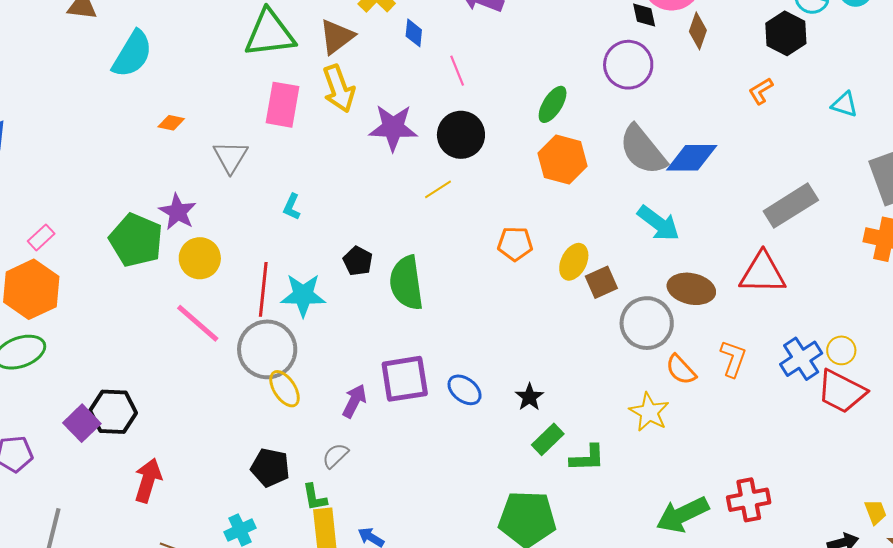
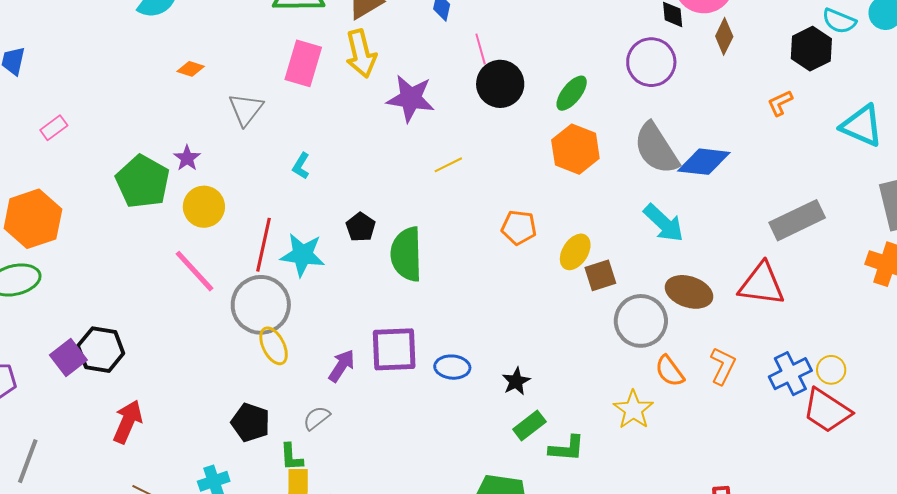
cyan triangle: (845, 104) -> (862, 126), size x1.6
black circle: (461, 135) -> (500, 84), moved
purple star: (178, 212) -> (187, 158), size x0.7
pink rectangle: (41, 237) -> (54, 128), moved
blue ellipse: (465, 390) -> (452, 367), turned -40

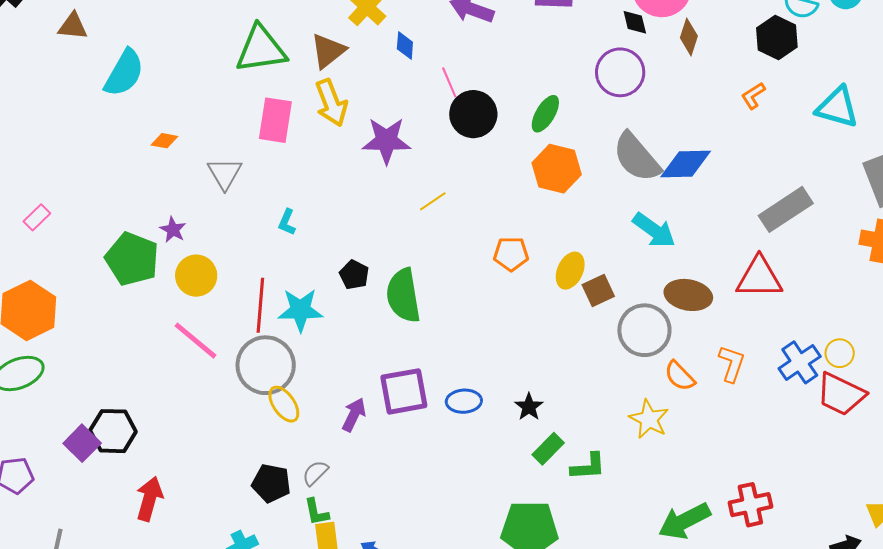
gray semicircle: (317, 418) -> (315, 473), moved

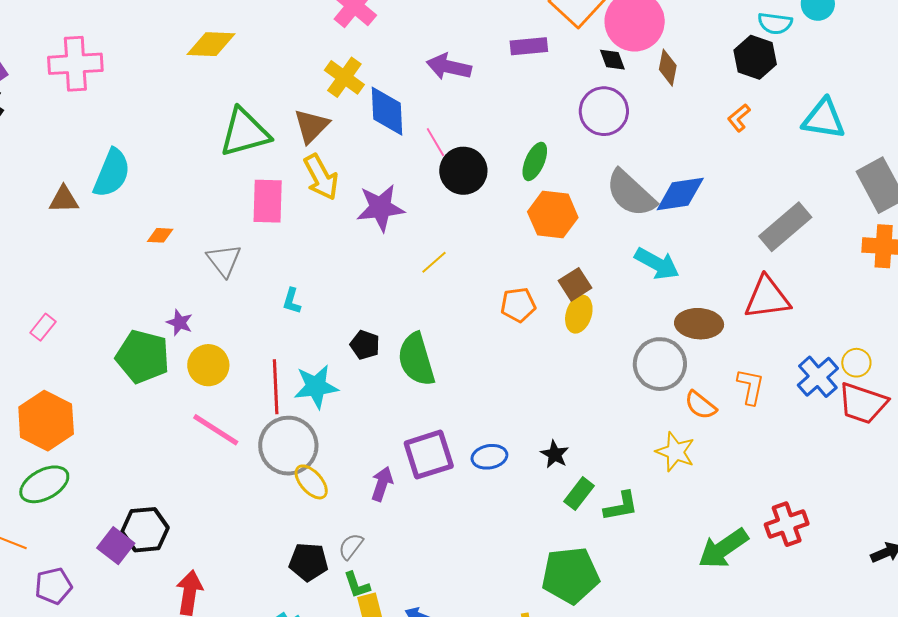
brown triangle: (73, 26) -> (64, 199), moved
blue diamond: (405, 45) -> (387, 111), size x1.8
brown square: (598, 290) -> (575, 284), moved

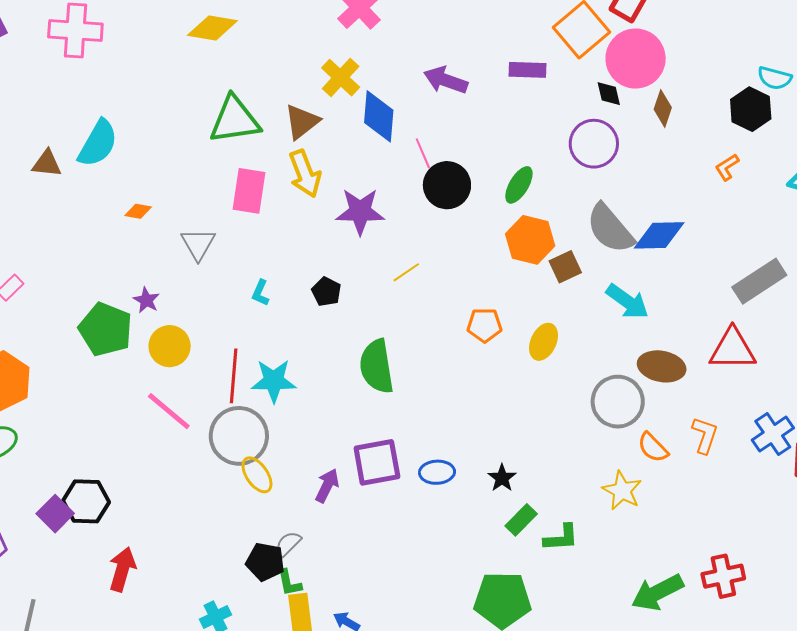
brown square: (575, 284) -> (565, 267), moved
black pentagon: (365, 345) -> (326, 292), moved
black pentagon: (308, 562) -> (265, 562), moved

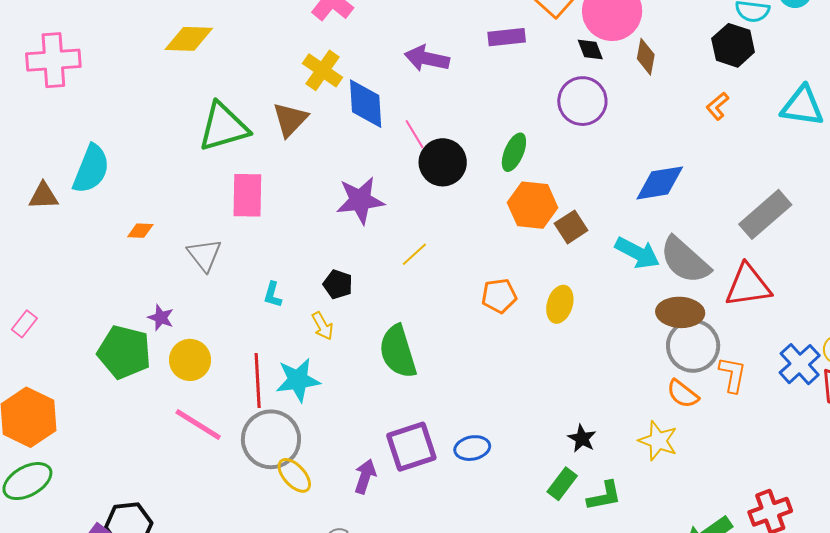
yellow arrow: (305, 174) -> (323, 326), moved, size x0.6
gray semicircle: (610, 229) -> (685, 260), moved
gray circle: (618, 402) -> (693, 346), moved
black star: (502, 478) -> (582, 438), moved

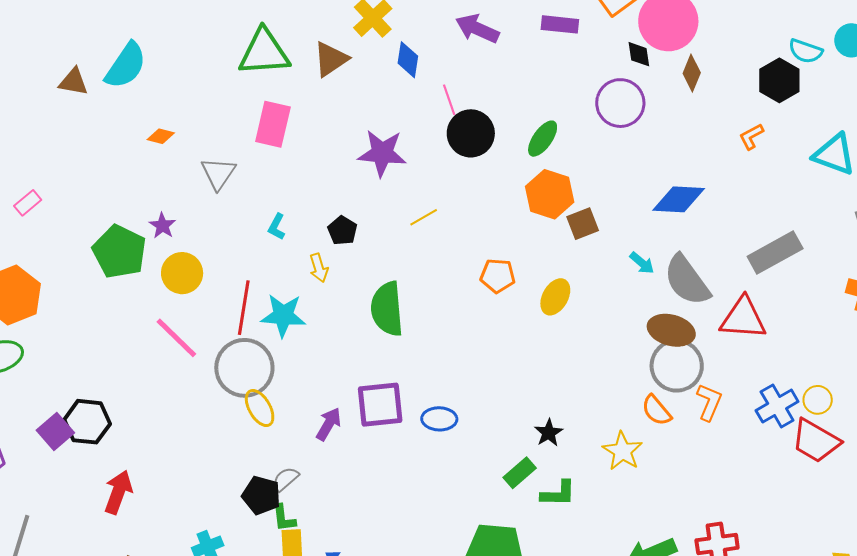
blue diamond: (366, 104) -> (408, 60), size x0.7
cyan arrow: (637, 253) -> (642, 263), size x0.6

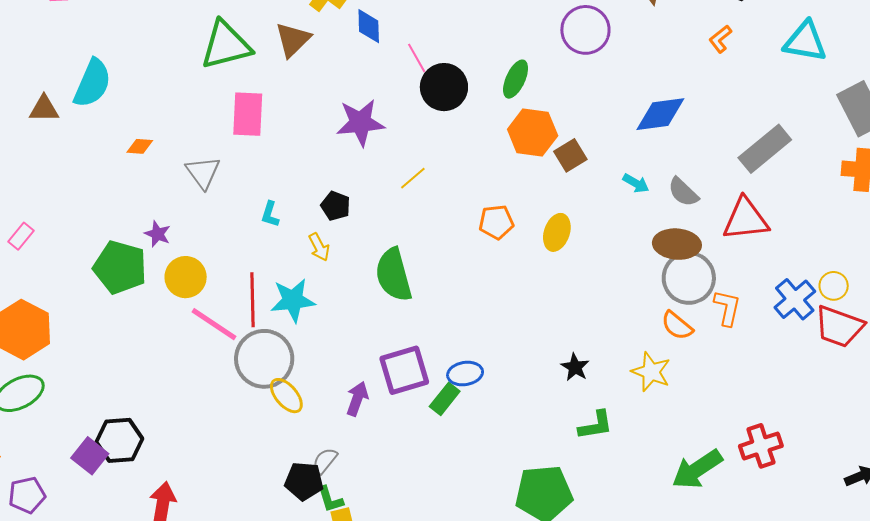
gray semicircle: (687, 280) -> (683, 192), size x0.6
pink line: (176, 338) -> (214, 324), moved
green rectangle: (520, 473) -> (445, 399), moved

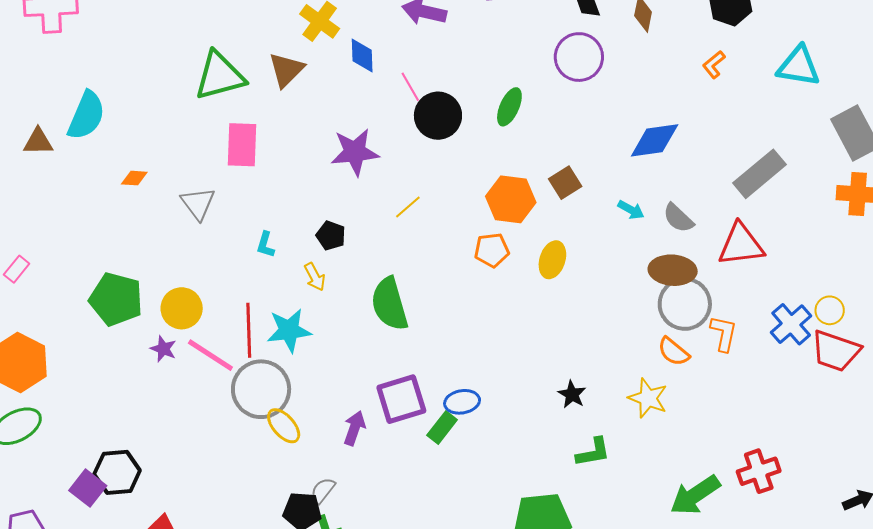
orange hexagon: (533, 132) -> (511, 199), moved
purple star: (158, 234) -> (163, 349), moved

